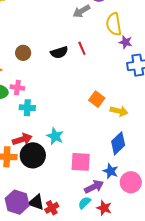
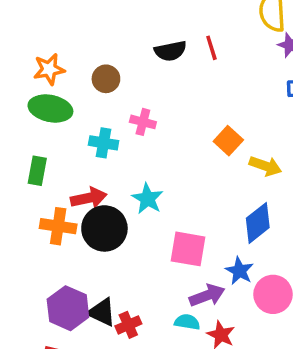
brown circle: (23, 53) -> (106, 79), moved
pink cross: (17, 88) -> (143, 122), moved
cyan semicircle: (84, 203) -> (187, 322), turned 48

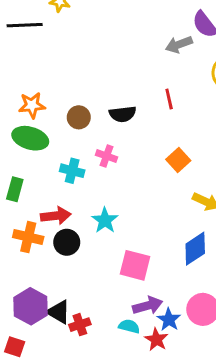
black semicircle: (170, 51) -> (123, 114), moved
orange square: (228, 141) -> (178, 160), moved
black circle: (104, 228) -> (67, 242), size x0.7
blue star: (239, 271) -> (169, 320), moved

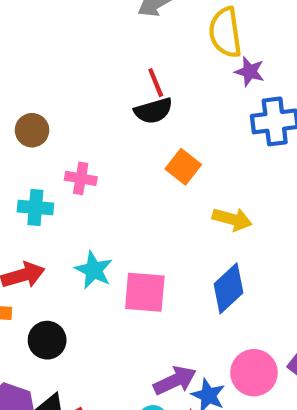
black semicircle: (123, 114) -> (153, 111), moved
black circle: (67, 242) -> (47, 340), moved
pink square: (135, 265) -> (145, 292), moved

